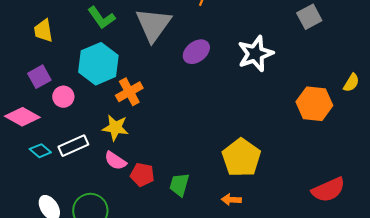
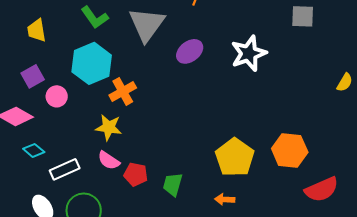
gray square: (309, 17) -> (303, 16), turned 30
orange hexagon: (314, 104) -> (290, 150), moved
white rectangle: (73, 146) -> (65, 169), moved

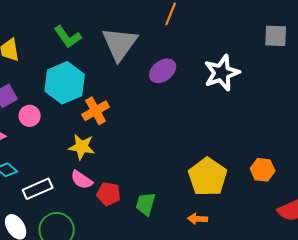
orange hexagon: (290, 150) -> (263, 170), size x0.7

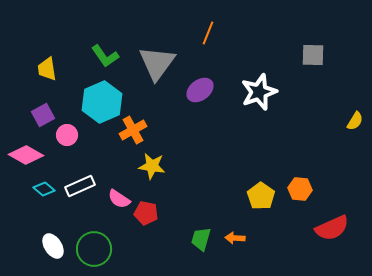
yellow star: (82, 147) -> (152, 166), moved
yellow pentagon: (208, 177) -> (261, 196), moved, size x0.7
white rectangle: (38, 189) -> (80, 186), moved
green trapezoid: (146, 204) -> (201, 239), moved

